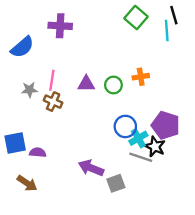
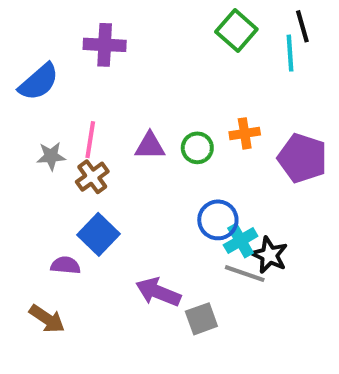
brown cross: (53, 102) -> (92, 177), turned 30
purple pentagon: (166, 125) -> (302, 158), moved
blue square: (15, 143) -> (98, 234), moved, turned -35

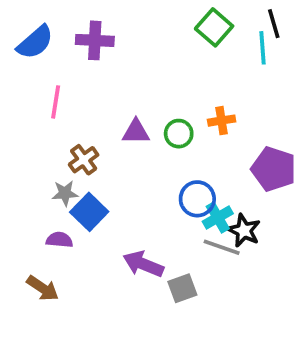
blue semicircle: (39, 82) -> (35, 42), moved
pink line: (90, 140) -> (56, 102), moved
gray star: (51, 156) -> (65, 193), moved
purple pentagon: (302, 158) -> (274, 169), moved

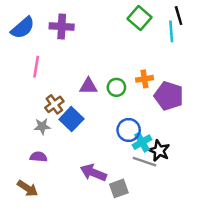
purple pentagon: (274, 169) -> (169, 96), moved
blue square: (89, 212) -> (71, 119), moved

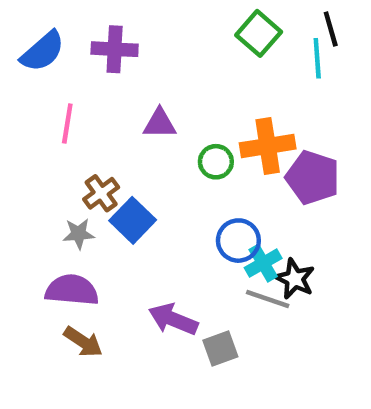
orange cross: (144, 79) -> (268, 146), size x1.6
purple triangle: (88, 86) -> (160, 123), moved
purple semicircle: (39, 157) -> (72, 290), size x1.6
brown arrow: (28, 188) -> (83, 342), moved

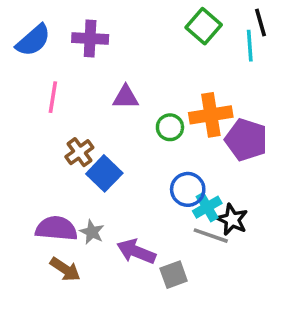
gray star: (79, 234) -> (92, 232), moved, turned 30

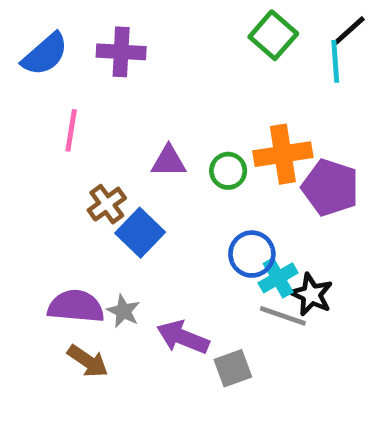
black line: (260, 23) -> (349, 30), turned 64
purple triangle: (126, 97) -> (169, 161), moved

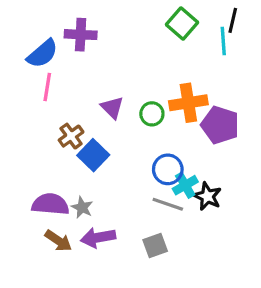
black line: (349, 30) -> (233, 20), turned -35
blue semicircle: (45, 54) -> (42, 54), moved
purple triangle: (169, 161) -> (112, 108), turned 45
gray line: (283, 316) -> (168, 204), moved
purple arrow: (183, 337) -> (98, 238), moved, turned -32

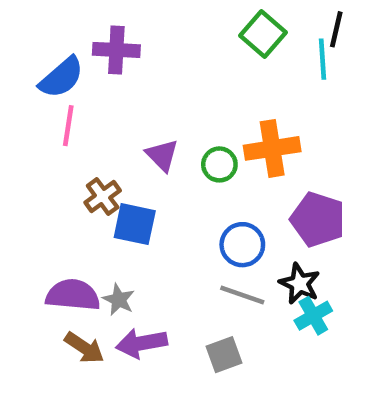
purple pentagon: (220, 125) -> (318, 219), moved
blue square: (93, 155) -> (135, 224), turned -32
cyan cross: (185, 185) -> (313, 316), moved

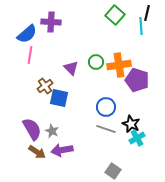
green circle: (219, 164) -> (96, 62), moved
purple pentagon: (318, 219) -> (137, 80), moved
purple semicircle: (73, 295) -> (32, 129), turned 55
gray square: (224, 355) -> (113, 171), moved, turned -35

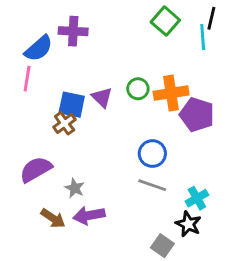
pink line: (30, 55) -> (27, 79), moved
blue square: (59, 98) -> (72, 105), moved
black star: (131, 124) -> (188, 224), moved
purple semicircle: (32, 129) -> (36, 169), moved, turned -90

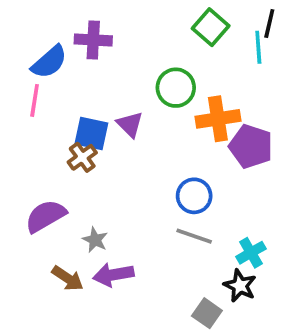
green circle: (138, 89) -> (176, 88), moved, size x1.4

